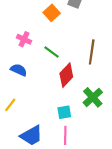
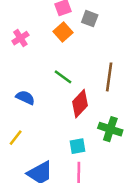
pink cross: (24, 39) -> (20, 38), moved, turned 32
green cross: (93, 97) -> (110, 129), turned -30

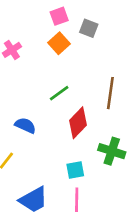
green line: (63, 77) -> (59, 93), turned -72
blue semicircle: (25, 98) -> (25, 125), moved

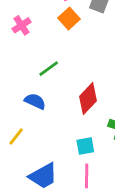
green line: (59, 93) -> (49, 69), moved

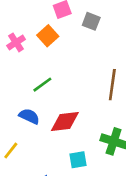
orange square: (69, 19) -> (48, 36), moved
red diamond: (88, 99) -> (65, 122), moved, turned 40

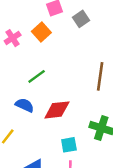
gray square: (91, 21) -> (81, 19), turned 35

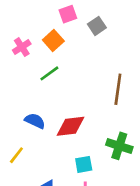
green line: (37, 76) -> (49, 73), moved

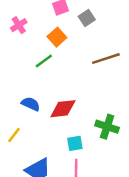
orange square: (53, 40) -> (57, 37), moved
pink cross: (22, 47) -> (19, 25), moved
brown line: (118, 89) -> (106, 59), moved, turned 64

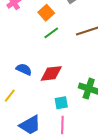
green line: (44, 61) -> (51, 33), moved

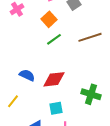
cyan square: (61, 103) -> (56, 108), moved

